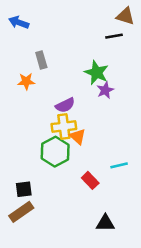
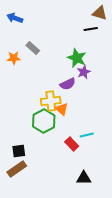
gray rectangle: (41, 60) -> (33, 48), turned -32
orange star: (26, 81) -> (14, 58), moved
purple semicircle: (65, 105) -> (68, 84), moved
cyan line: (119, 165) -> (87, 135), moved

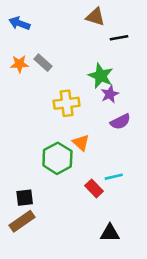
brown triangle: (100, 13) -> (95, 17), moved
orange star: (14, 58) -> (19, 64), moved
purple semicircle: (68, 84) -> (120, 122), moved
yellow cross: (51, 101) -> (67, 103), moved

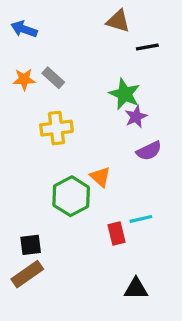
yellow cross: (67, 103) -> (56, 128), moved
red rectangle: (94, 188) -> (116, 233), turned 30

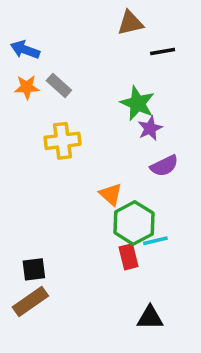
brown triangle: (118, 21) -> (130, 23), turned -30
blue arrow: (24, 29) -> (25, 50), moved
green hexagon: (71, 196) -> (134, 223), moved

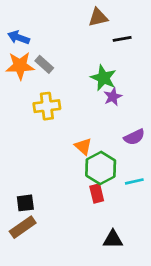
orange star: (27, 87) -> (20, 66), size x1.5
purple semicircle: (164, 166) -> (134, 137), moved
cyan line: (155, 241) -> (134, 181), moved

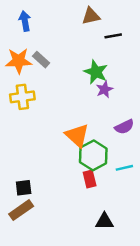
blue arrow: (19, 37) -> (25, 21), moved, turned 60
yellow cross: (47, 106) -> (22, 97), moved
orange triangle: (83, 146) -> (77, 135), size x1.5

